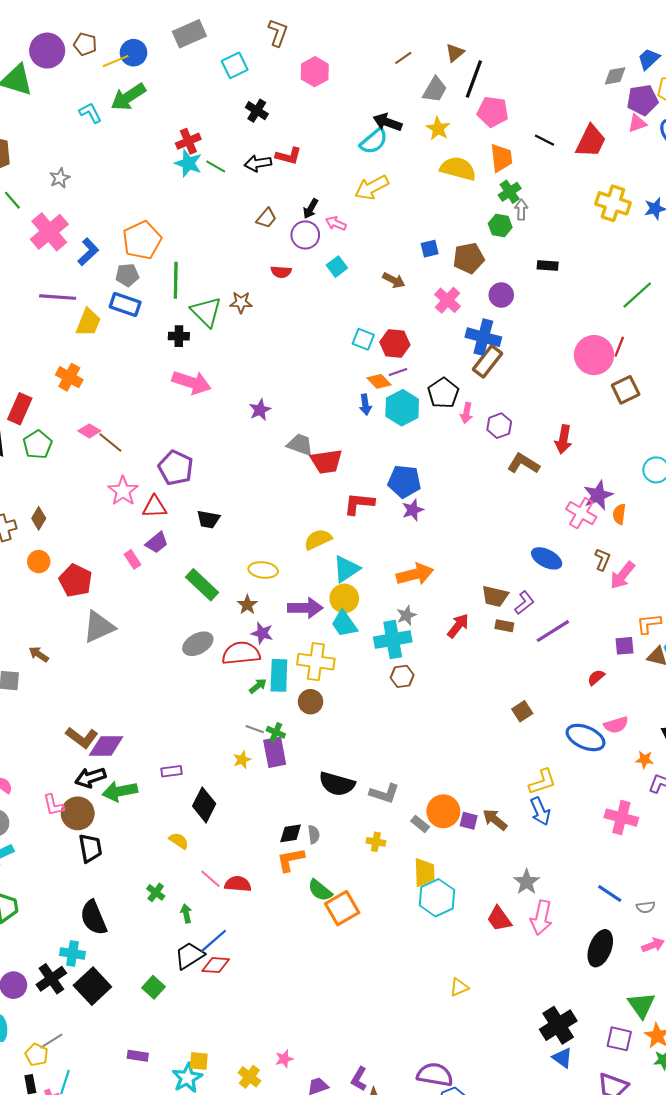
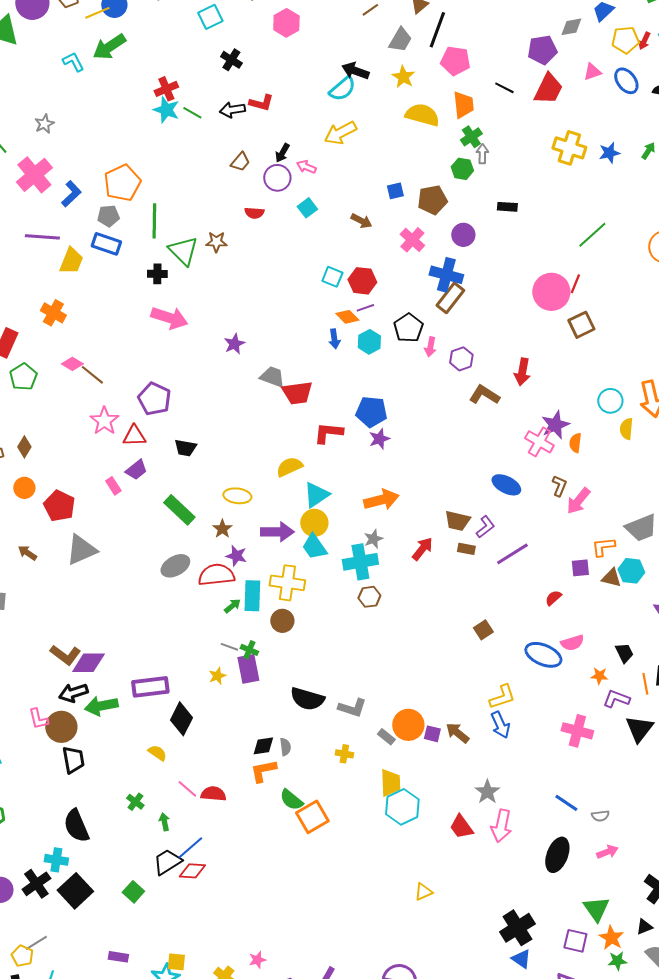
purple pentagon: (642, 100) -> (542, 50), moved
cyan hexagon: (402, 408) -> (369, 342), size x0.7
brown arrow: (39, 654) -> (27, 553), moved
purple rectangle: (171, 771) -> (150, 687), size x1.8

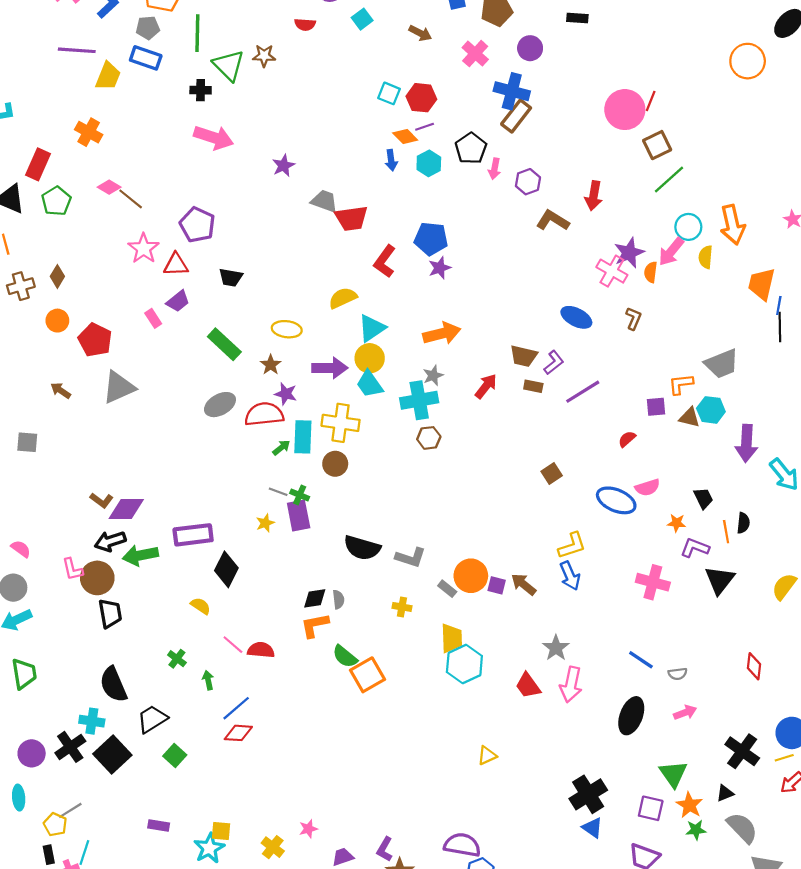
green line: (592, 235) -> (669, 180), moved
red L-shape: (328, 433) -> (385, 261), turned -60
pink arrow: (578, 501) -> (671, 252), moved
brown L-shape: (65, 655) -> (102, 500), size x0.7
black trapezoid: (167, 862) -> (152, 719), moved

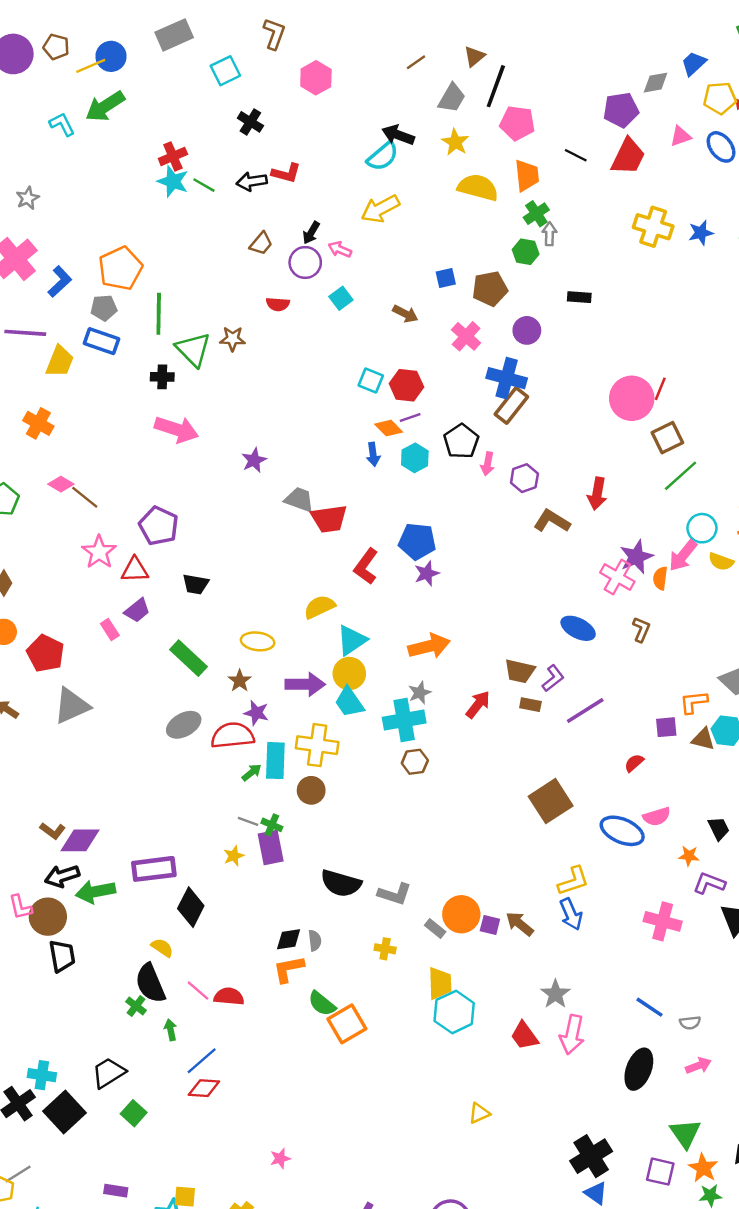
yellow semicircle: (706, 257) -> (721, 562), turned -75
brown square: (552, 473) -> (551, 801), size x1.8
black semicircle: (113, 684) -> (150, 983), moved
pink star: (308, 829) -> (280, 1158), moved

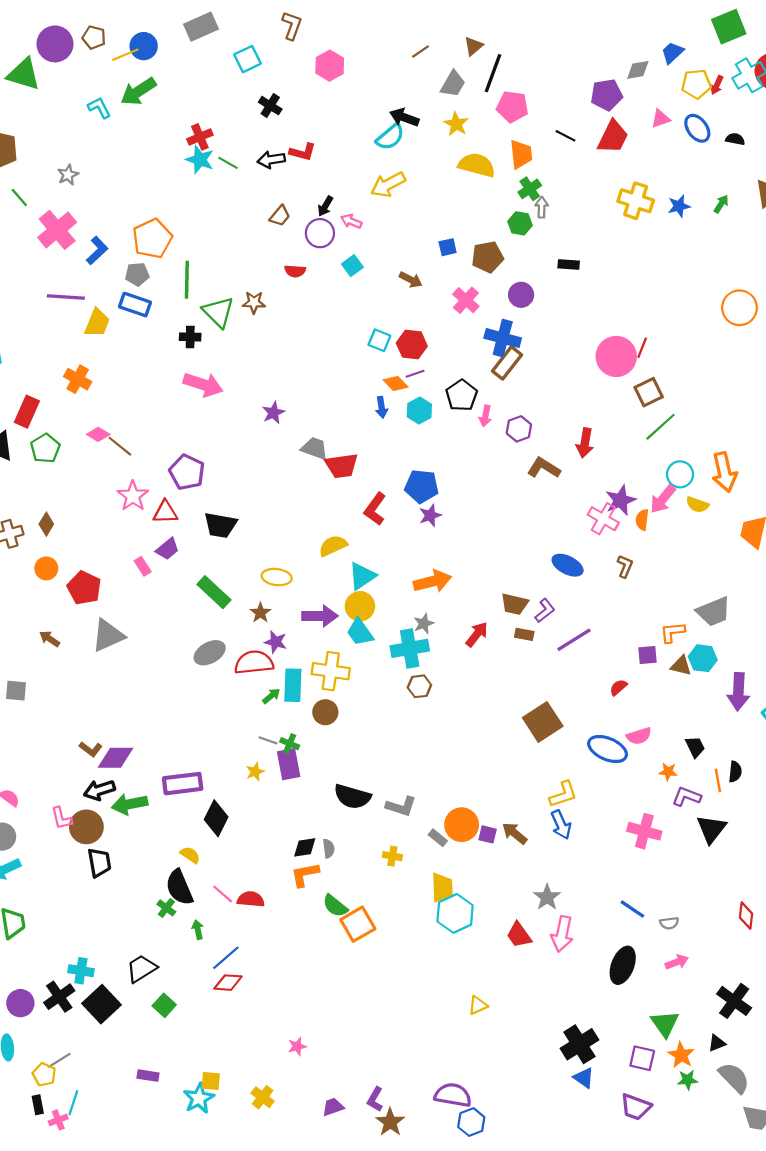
black trapezoid: (196, 584) -> (220, 525), size x1.4

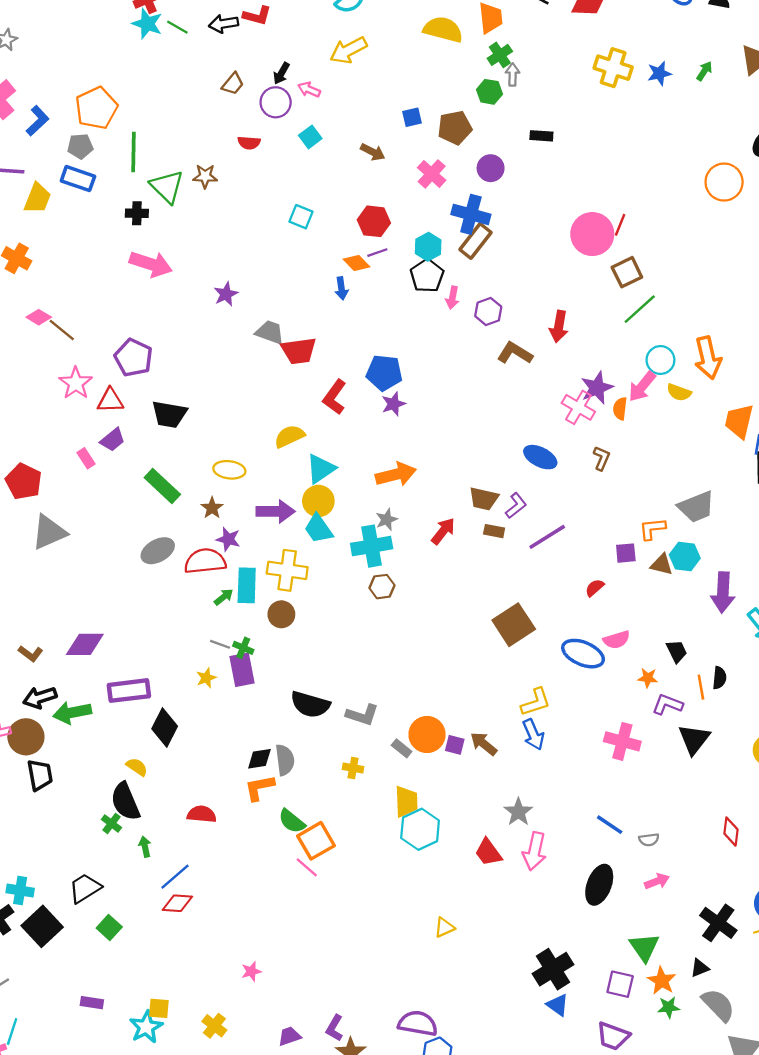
cyan square: (379, 340) -> (301, 217), moved
cyan hexagon: (419, 411) -> (428, 247), moved
purple diamond: (116, 758) -> (85, 644), moved
gray semicircle: (329, 848) -> (285, 760), size x1.5
pink line: (223, 894) -> (307, 867), moved

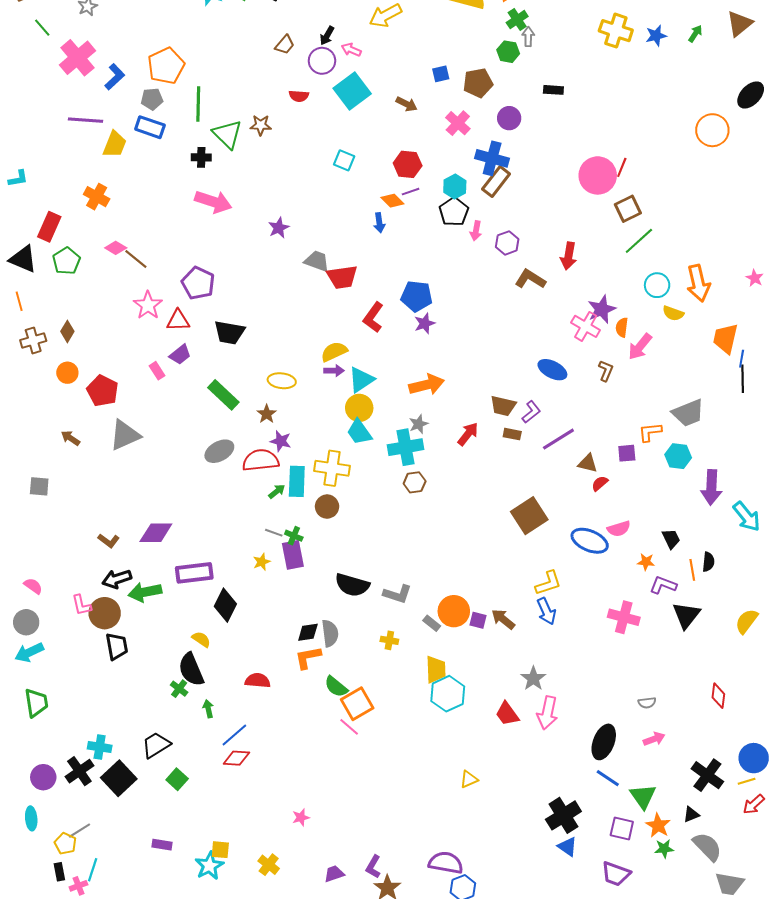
cyan square: (310, 137) -> (352, 91), size x1.8
pink arrow: (642, 387) -> (640, 347), moved
purple arrow: (276, 511) -> (334, 371), moved, size x0.6
brown triangle: (662, 565) -> (588, 463), moved
blue line: (610, 825) -> (608, 778), moved

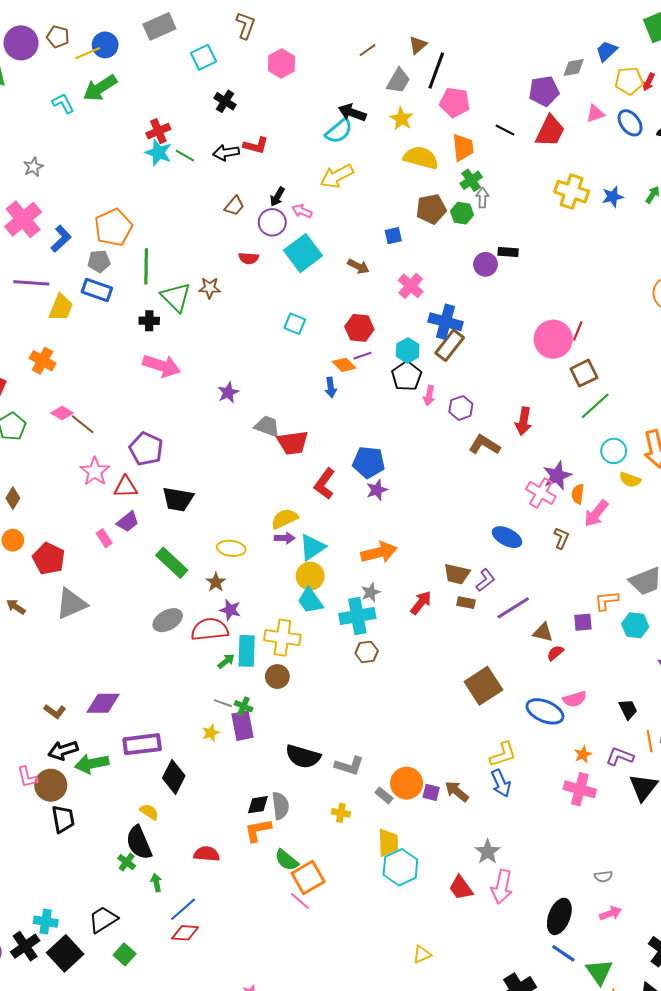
brown pentagon: (478, 83) -> (431, 209), moved
purple circle: (509, 118) -> (485, 264), moved
orange star: (646, 562) -> (583, 754), moved, turned -30

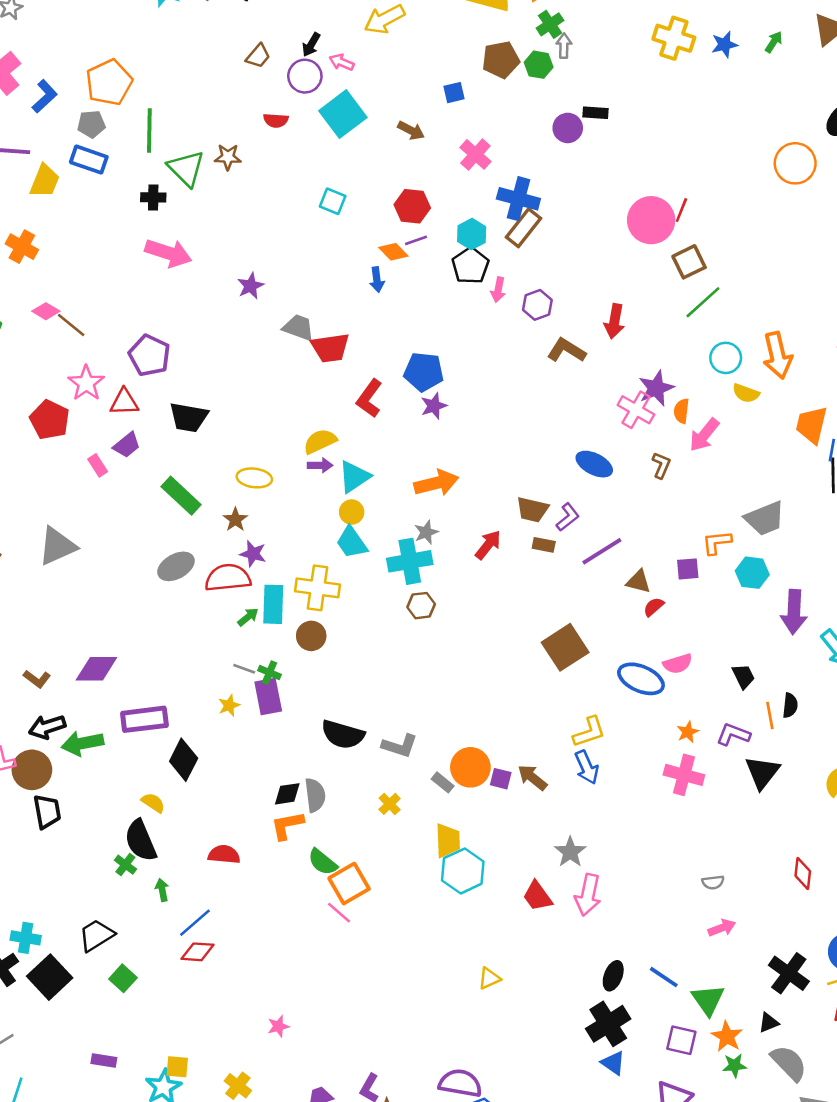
red pentagon: (49, 559) -> (50, 420), moved
yellow circle: (310, 576) -> (352, 512), size x0.7
yellow cross: (341, 813) -> (390, 804), turned 36
black ellipse: (559, 916) -> (613, 976), moved, size x0.7

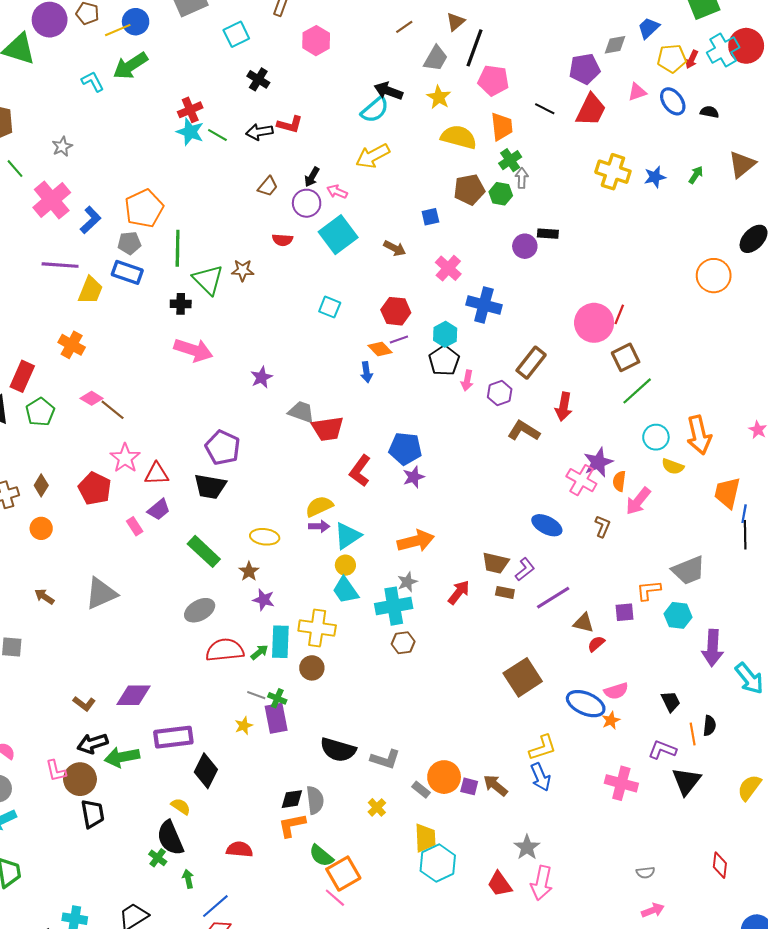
brown rectangle: (523, 228) -> (531, 363), moved
purple pentagon: (149, 355) -> (223, 448), moved
red semicircle: (228, 578) -> (225, 650), moved
orange star: (688, 732) -> (611, 720), moved

